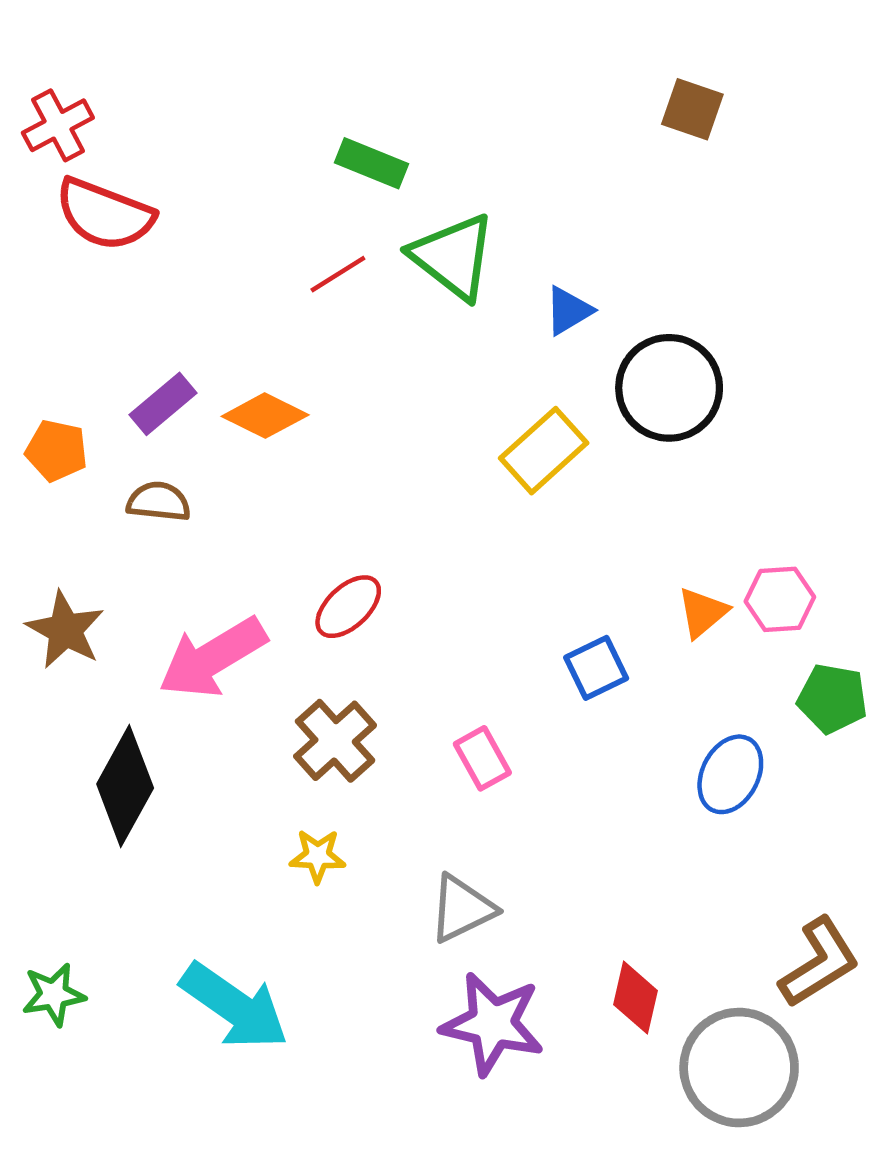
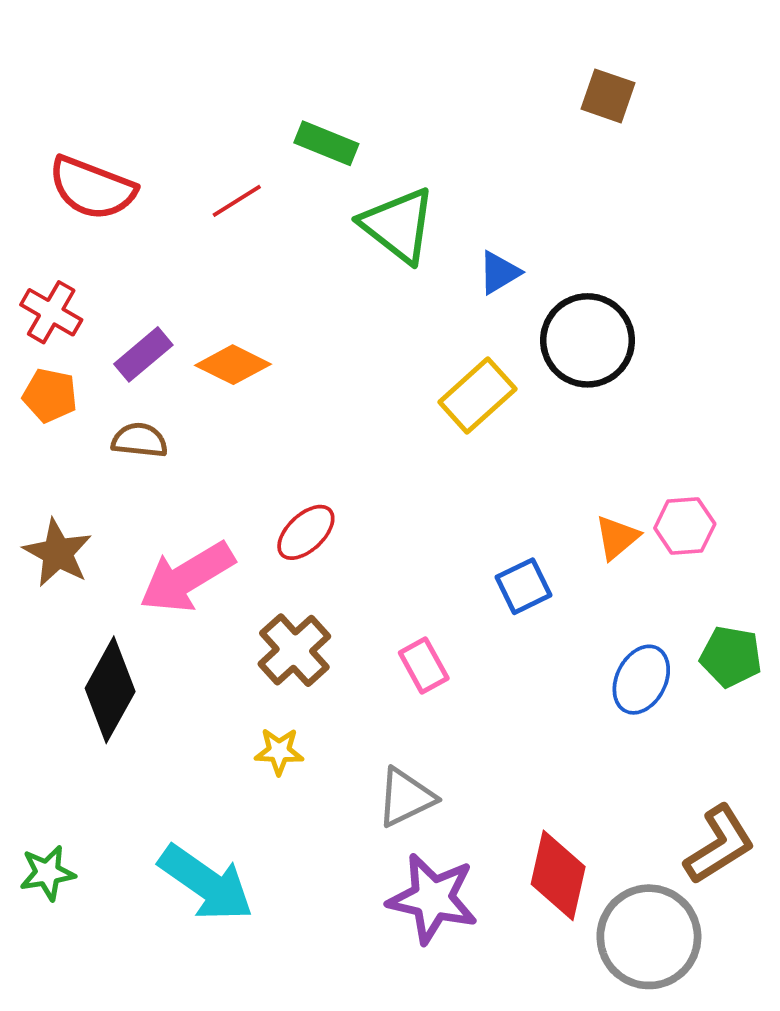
red cross: (58, 125) -> (51, 312), moved, turned -32
red line: (338, 274) -> (237, 201), moved
green pentagon: (832, 699) -> (731, 657), moved
red diamond: (636, 998) -> (558, 875), size x1.4

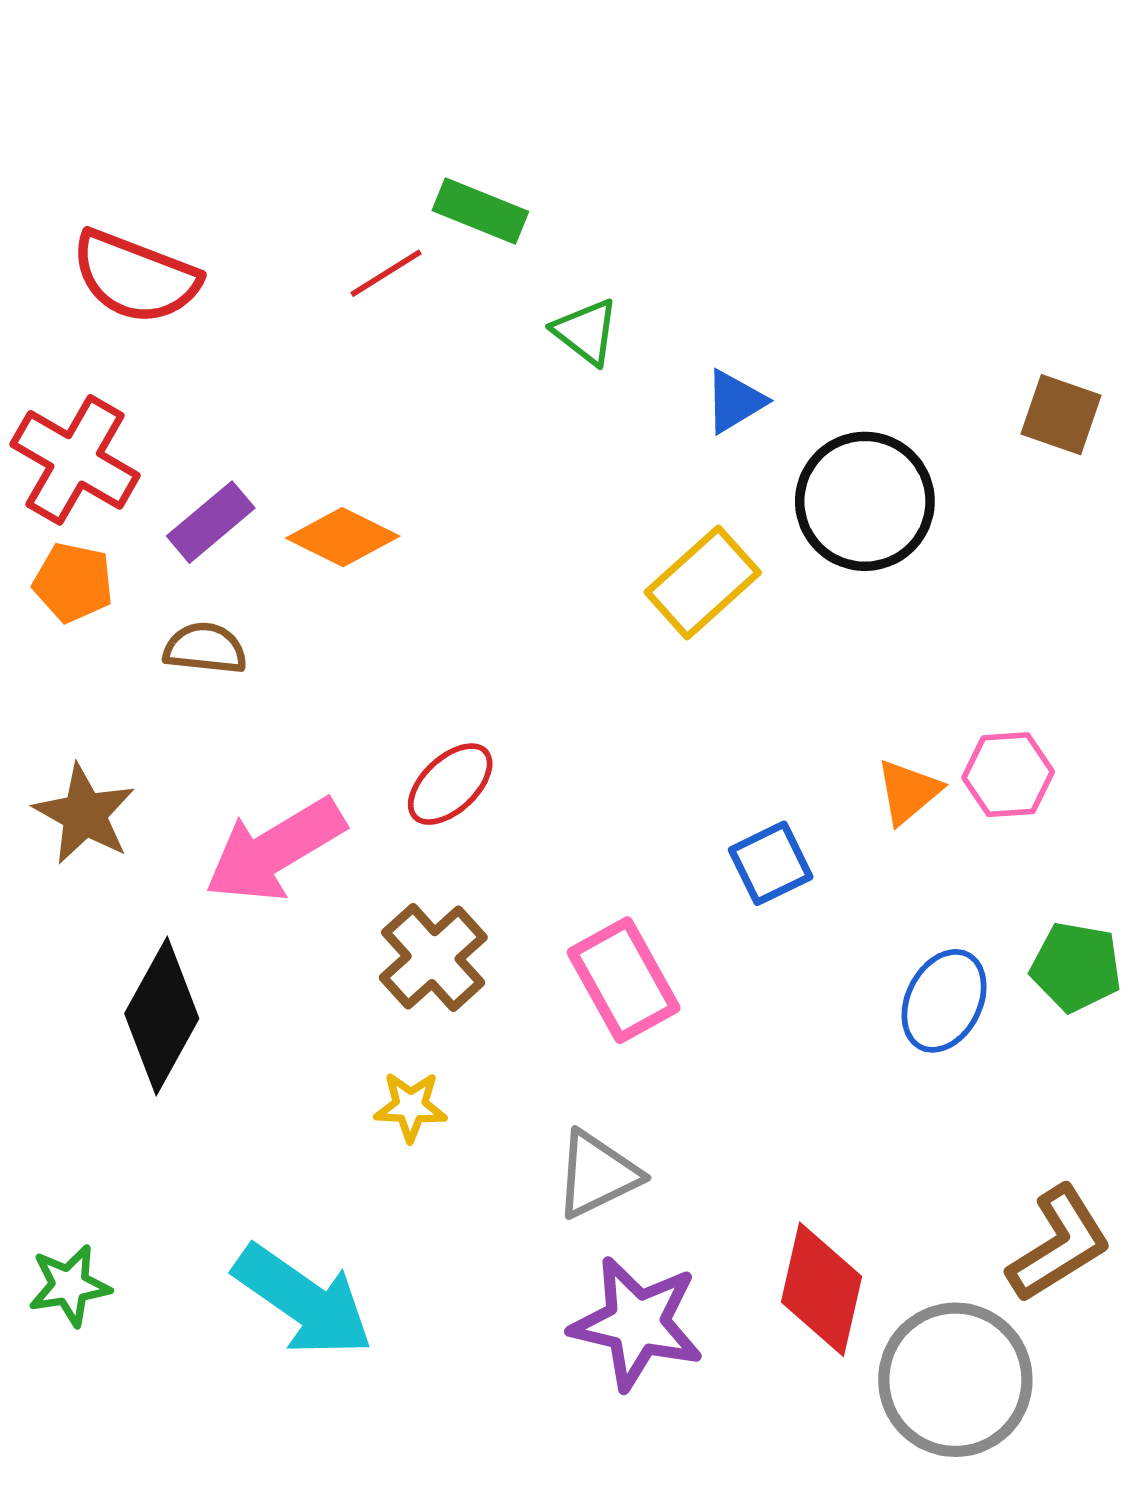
brown square: (608, 96) -> (1061, 415), moved
red line: (237, 201) -> (386, 273), moved
green triangle: (398, 225) -> (586, 332), size x0.6
red cross: (51, 312) -> (75, 460), size x1.4
pink rectangle: (424, 666) -> (624, 980), size x1.5

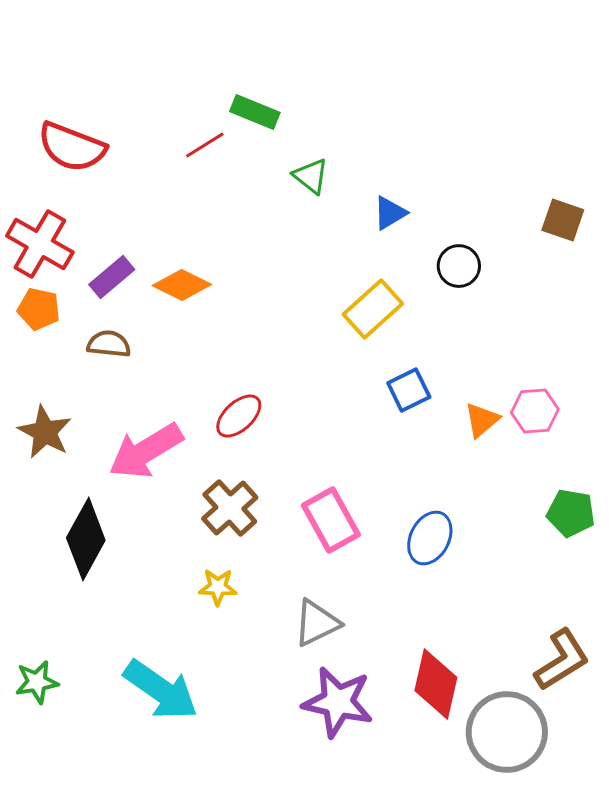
black circle: (865, 501) -> (459, 266), size x0.6
blue square: (771, 863) -> (409, 390), moved
blue ellipse: (944, 1001) -> (430, 538), moved

